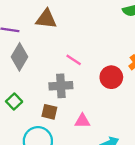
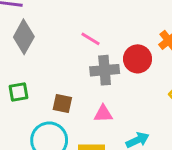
gray cross: (61, 86) -> (105, 70), moved
green square: (14, 102) -> (18, 92), turned 35

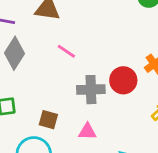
pink line: (90, 39) -> (66, 51), moved

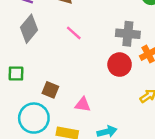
gray cross: (91, 90) -> (128, 34), moved

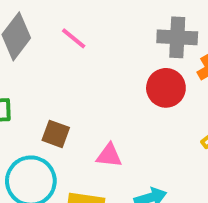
pink line: (74, 33) -> (74, 38), moved

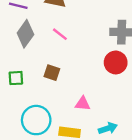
brown square: (56, 134) -> (52, 73), moved

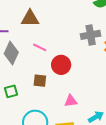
red circle: (116, 62) -> (61, 65), moved

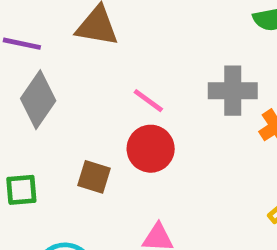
pink line: (40, 47) -> (148, 101), moved

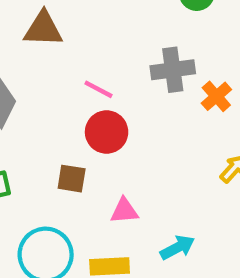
brown square: (94, 177) -> (72, 179), moved

